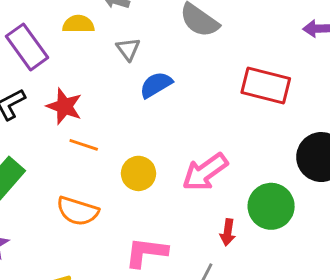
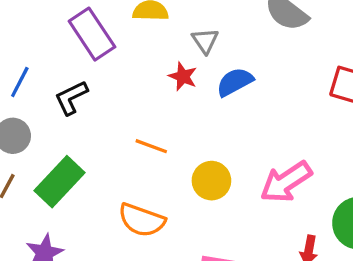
red star: (64, 106) -> (183, 76), moved, size x0.7

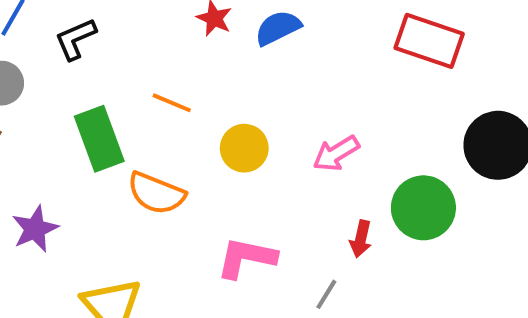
green rectangle: (59, 182) -> (99, 139), moved, turned -66
pink arrow: (286, 182) -> (336, 153), size x0.7

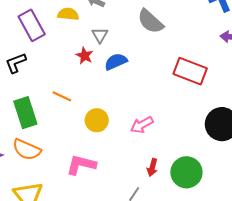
orange semicircle: (156, 193) -> (27, 150), moved
green circle: (423, 208) -> (186, 172), moved
pink L-shape: (246, 258) -> (81, 165), moved

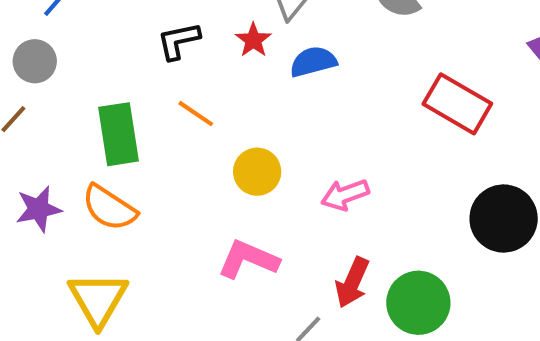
black L-shape: (16, 63) -> (179, 41), moved
pink L-shape: (81, 165) -> (248, 259), moved
red arrow: (152, 167) -> (352, 282), size x1.4

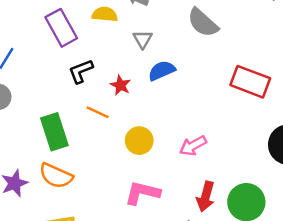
red star: (253, 40) -> (121, 85), moved

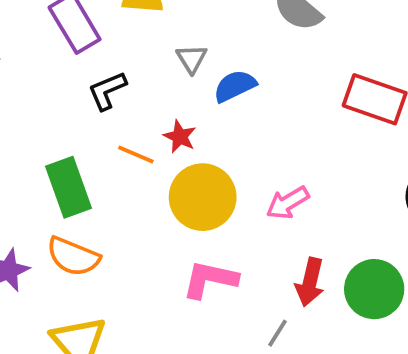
gray triangle: (143, 39) -> (192, 59), moved
red star: (121, 85) -> (180, 137), moved
yellow circle: (139, 141) -> (203, 197), size x1.5

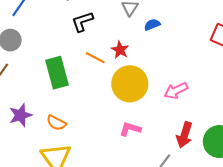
blue semicircle: (235, 86) -> (152, 25), size x0.7
orange semicircle: (73, 256) -> (56, 123), moved, size x0.7
pink L-shape: (210, 279) -> (130, 129), size x0.7

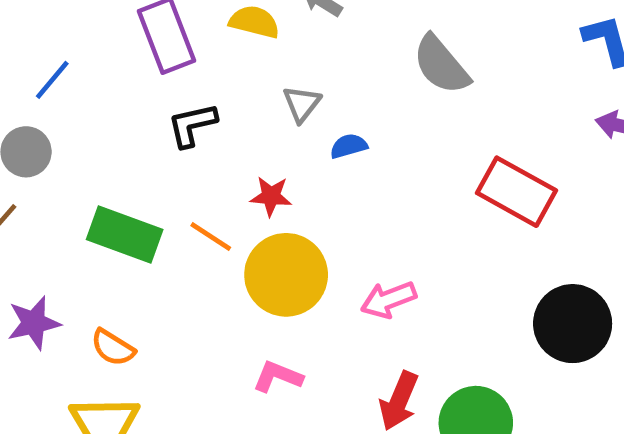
red star: (120, 50) -> (271, 196), turned -30
orange line: (95, 58) -> (211, 237), moved
green rectangle: (57, 73) -> (125, 234), turned -60

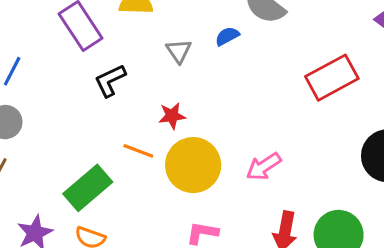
blue semicircle: (349, 146) -> (227, 36), moved
red rectangle: (516, 192) -> (332, 78), turned -45
green rectangle: (125, 234) -> (88, 188), moved, turned -48

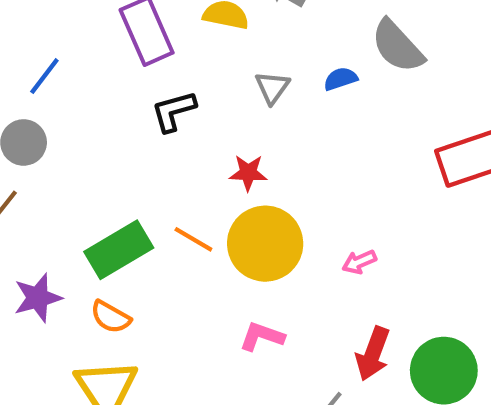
orange line: (138, 151) -> (193, 239), moved
pink arrow: (264, 167) -> (359, 262), size x0.7

